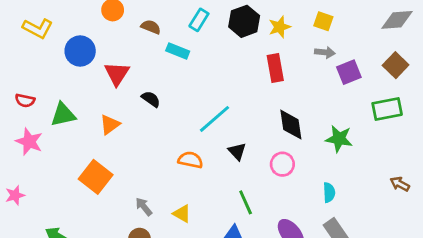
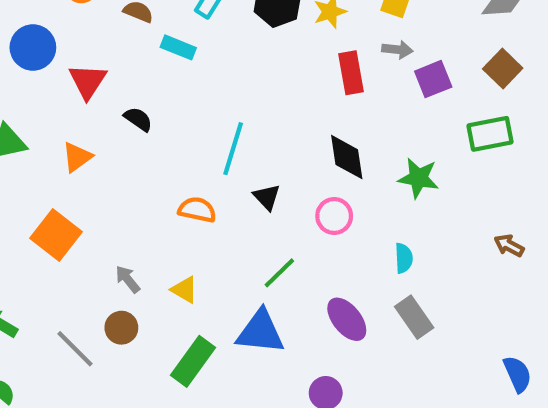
red rectangle: (275, 68) -> (351, 73), moved
cyan line: (214, 119) -> (233, 149), turned -32
green line: (246, 202) -> (279, 273), turned 70

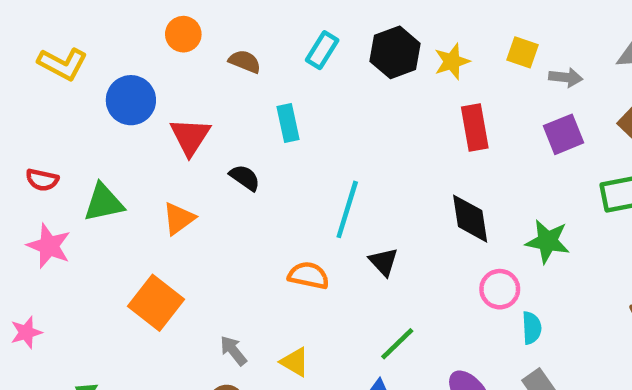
cyan rectangle: (178, 47) -> (288, 123), moved, turned 56
gray arrow: (397, 50) -> (566, 77), moved
pink circle: (334, 216) -> (500, 289), moved

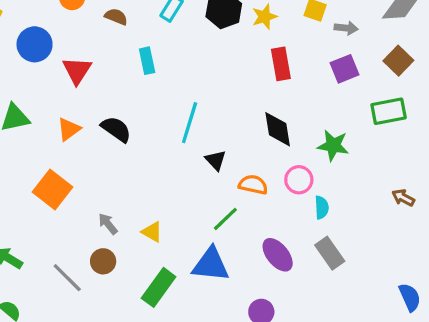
black semicircle: (245, 178) -> (116, 129), moved, size x1.4
orange semicircle: (309, 275) -> (253, 185), moved

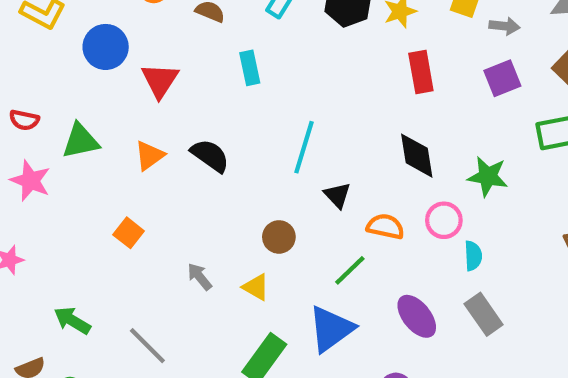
orange square: (52, 190) -> (129, 233), size x0.6
brown circle: (103, 261) -> (279, 237), moved
blue triangle: (211, 265) -> (331, 329), turned -42

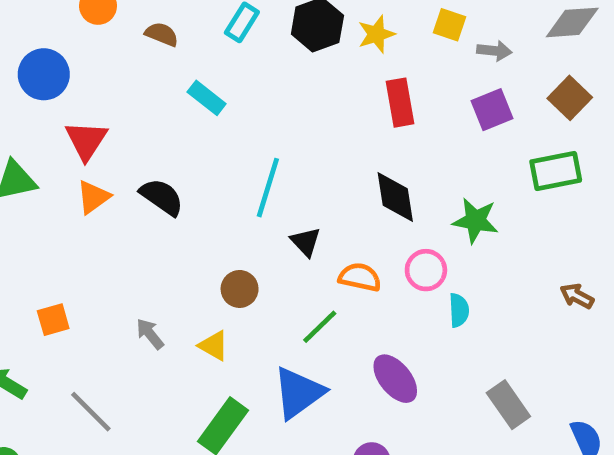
cyan rectangle: (250, 68) -> (207, 98), turned -40
red triangle: (160, 80) -> (86, 140), moved
orange square: (129, 233) -> (53, 320), moved, turned 36
gray rectangle: (484, 314) -> (508, 405), moved

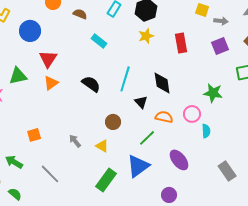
yellow star: (376, 34) -> (146, 36), moved
black semicircle: (162, 197) -> (91, 84), moved
black diamond: (395, 197) -> (162, 83), moved

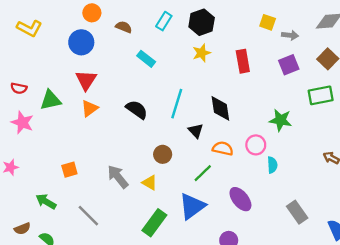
blue circle: (30, 31) -> (81, 42), moved
gray arrow: (75, 141) -> (118, 177), size x1.5

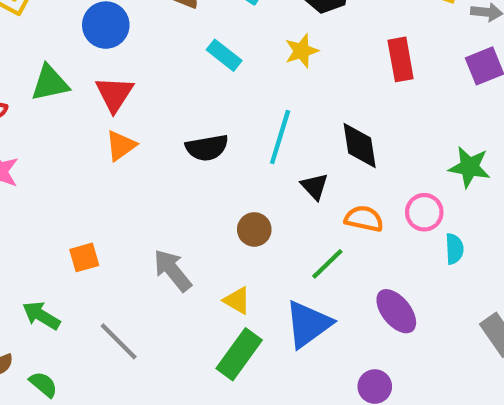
yellow star: (202, 53) -> (302, 51), moved
green triangle: (51, 100) -> (50, 83), moved
black semicircle: (137, 110) -> (207, 148), turned 135
yellow triangle: (150, 183) -> (237, 300), moved

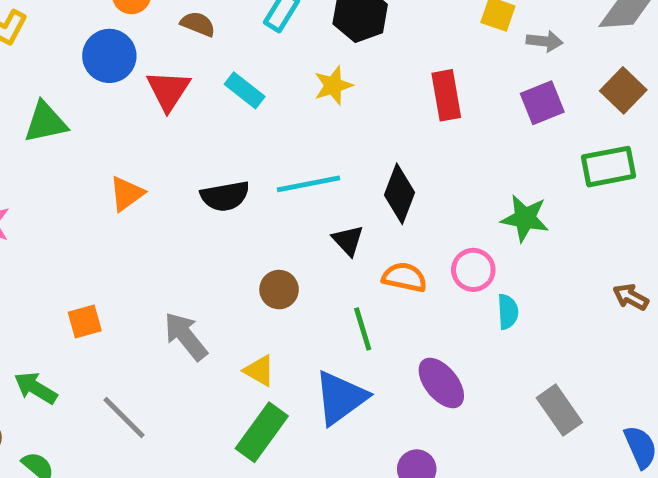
red triangle: (114, 94) -> (168, 90), moved
cyan line: (280, 137) -> (309, 184), turned 62
black diamond: (360, 146) -> (400, 194), turned 30
green line: (327, 264) -> (363, 329), turned -63

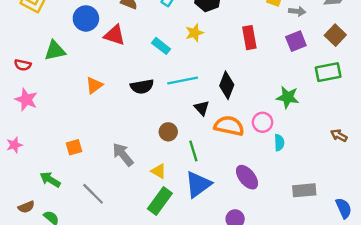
red triangle: (168, 90) -> (115, 35), turned -45
cyan rectangle: (245, 90) -> (161, 46), moved
orange semicircle: (404, 277) -> (229, 126), size x1.4
green line: (363, 329) -> (193, 151), moved
gray rectangle: (559, 410) -> (304, 190), turned -60

